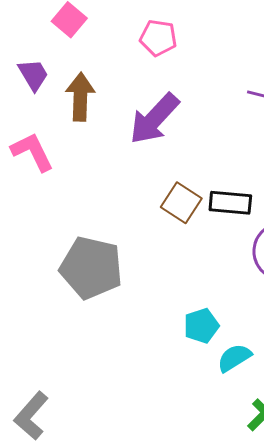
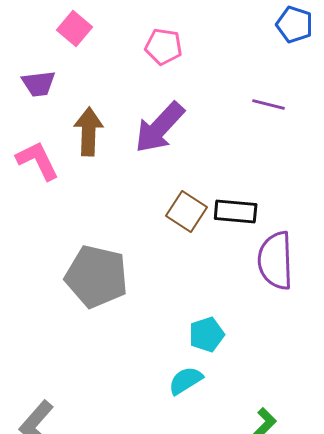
purple trapezoid: (33, 75) -> (39, 84), turned 114
brown arrow: (80, 97) -> (89, 132), moved
cyan semicircle: (234, 358) -> (186, 381), moved

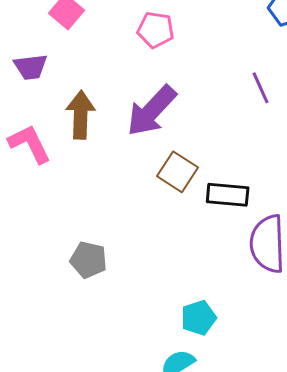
purple line: (269, 105) -> (261, 88), turned 52
brown square: (187, 212) -> (178, 172), moved
gray pentagon: (97, 277) -> (89, 260), size x0.6

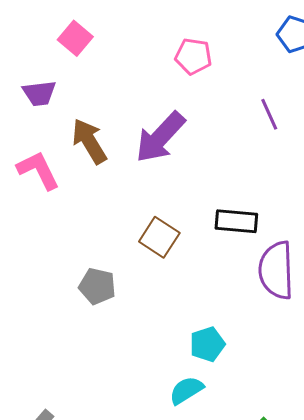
pink pentagon: (156, 30) -> (193, 56), moved
brown arrow: (81, 115) -> (89, 141), turned -33
brown square: (178, 172) -> (159, 237), moved

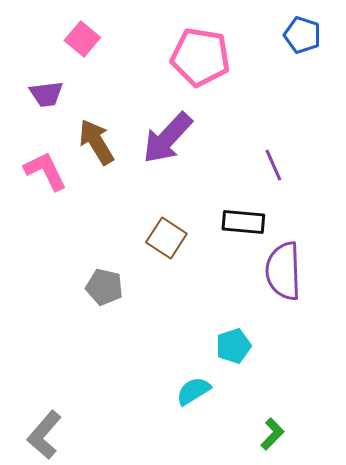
pink pentagon: (193, 56) -> (200, 57), size x1.6
purple line: (269, 114) -> (273, 165), moved
cyan pentagon: (207, 344) -> (233, 346), moved

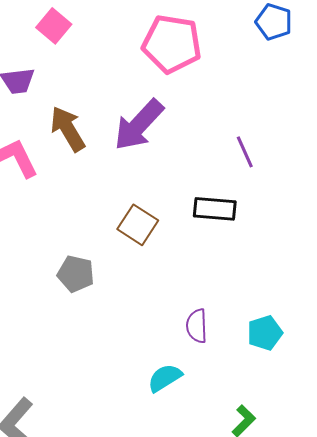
purple semicircle: (283, 271) -> (197, 326), moved, size x0.6
cyan pentagon: (233, 346) -> (265, 333), moved

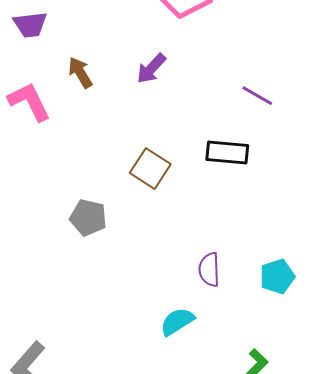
purple arrow: (139, 125) -> (151, 69), size x0.6
brown arrow: (68, 129) -> (80, 73), size x0.7
purple line: (245, 152) -> (257, 96), turned -36

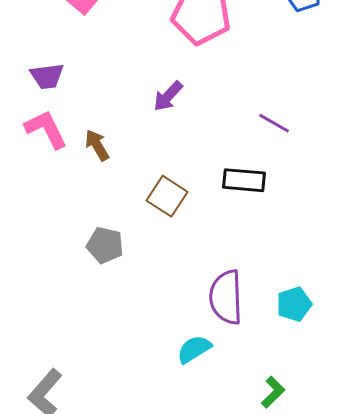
purple trapezoid: (30, 25) -> (47, 76), moved
brown arrow: (80, 73) -> (97, 145), moved
purple semicircle: (209, 270) -> (226, 297), size x1.6

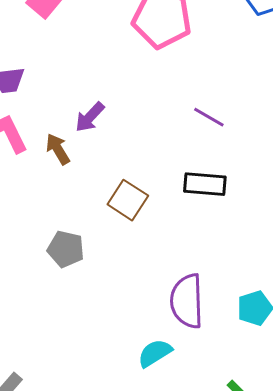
purple arrow: (168, 96) -> (90, 117), moved
purple line: (274, 123) -> (209, 117), moved

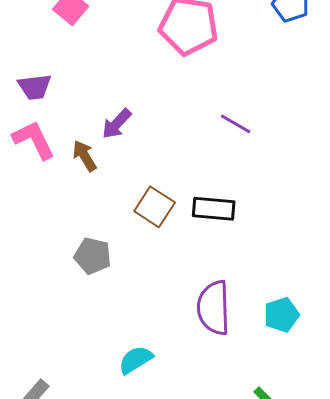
black rectangle: (205, 184) -> (214, 209), moved
cyan semicircle: (155, 353) -> (136, 360), moved

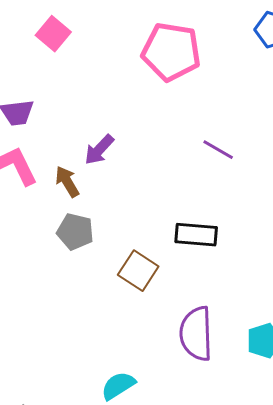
brown square: (155, 207) -> (138, 271), moved
gray pentagon: (93, 256) -> (75, 232), moved

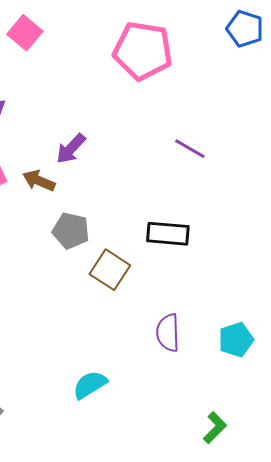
brown arrow: (67, 182) -> (39, 181), turned -36
gray pentagon: (75, 232) -> (71, 231), moved
purple semicircle: (196, 334) -> (168, 333), size x0.7

